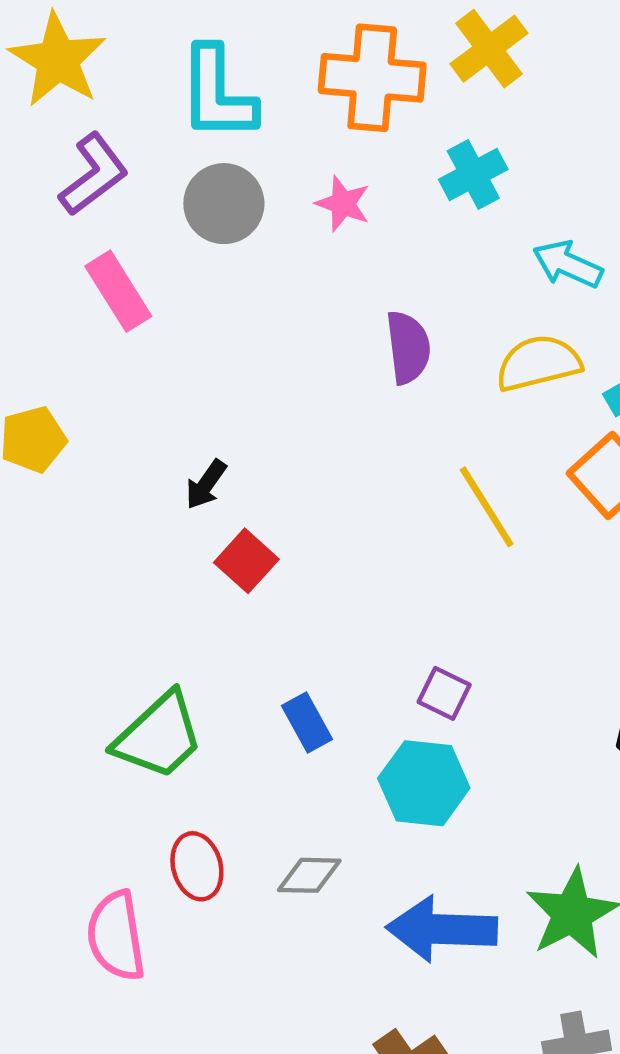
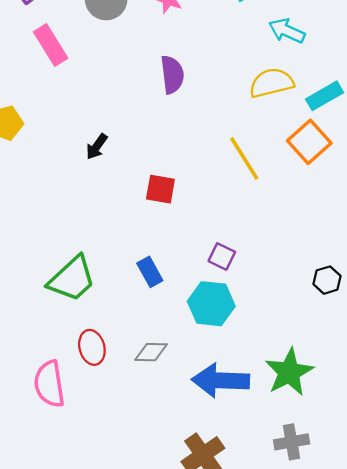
purple semicircle: (408, 347) -> (172, 75), moved
red square: (246, 561) -> (160, 189), moved, turned -32

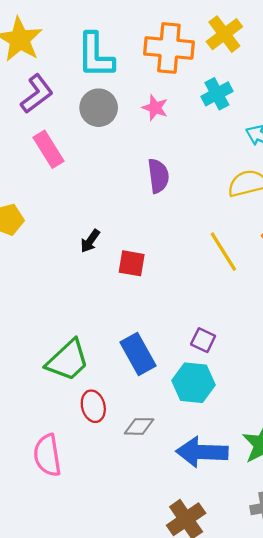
red square: (160, 189) -> (132, 263), moved
blue rectangle: (150, 272) -> (138, 354), size x1.5
red ellipse: (92, 347) -> (93, 406), moved

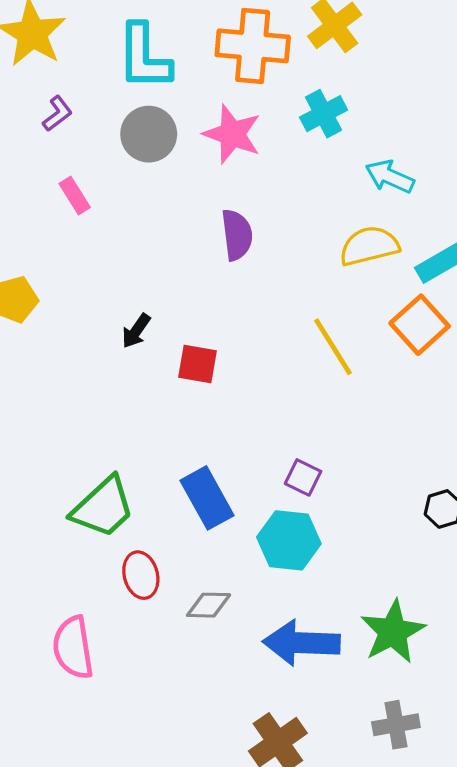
purple L-shape: (37, 94) -> (57, 114), size x0.6
pink star: (155, 108) -> (232, 134), size x1.5
pink rectangle: (48, 149) -> (75, 196), size x0.7

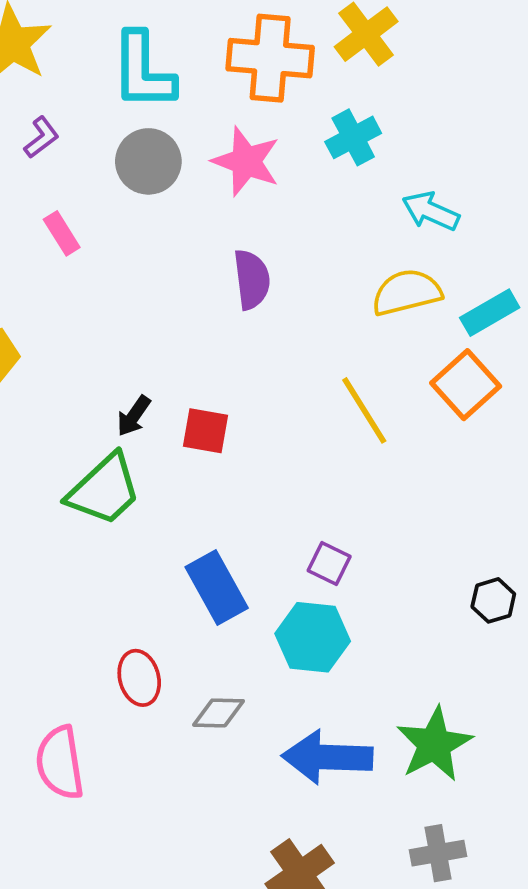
black arrow: (136, 331) -> (134, 416), moved
green trapezoid: (103, 507) -> (104, 490), moved

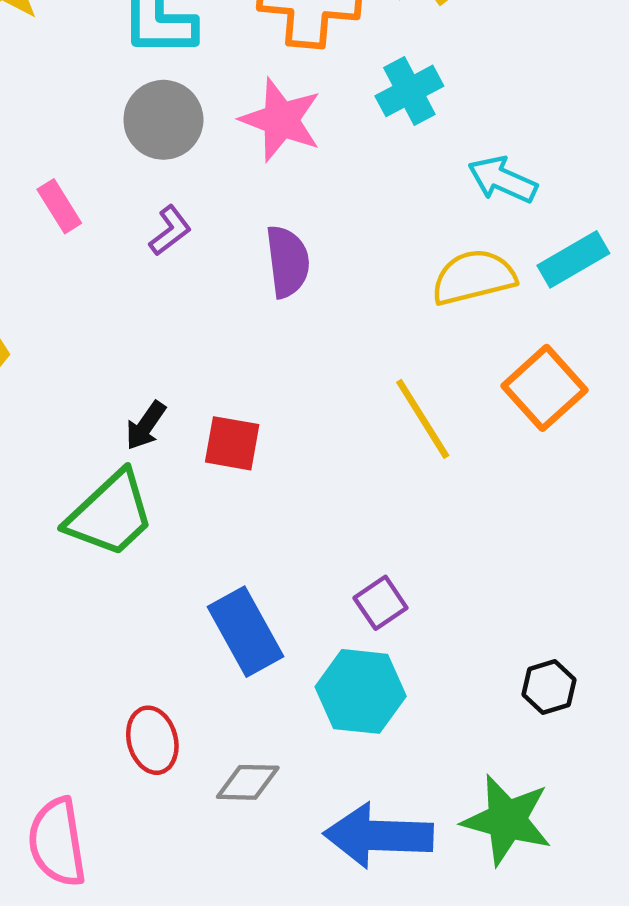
purple L-shape: (41, 137) -> (170, 231), moved
cyan rectangle: (490, 313) -> (573, 259), moved
purple square: (329, 564) -> (381, 603), turned 30
black hexagon: (493, 600) -> (549, 687), moved
green star: (434, 744) -> (507, 820), turned -30

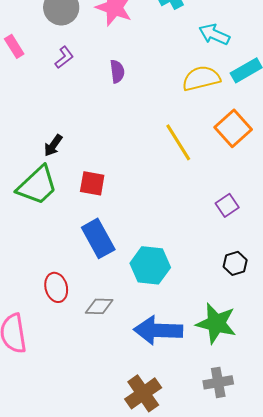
purple semicircle: (288, 262) -> (117, 71), size x0.7
red square: (232, 443) -> (92, 183), moved
purple square: (381, 603) -> (227, 205), moved

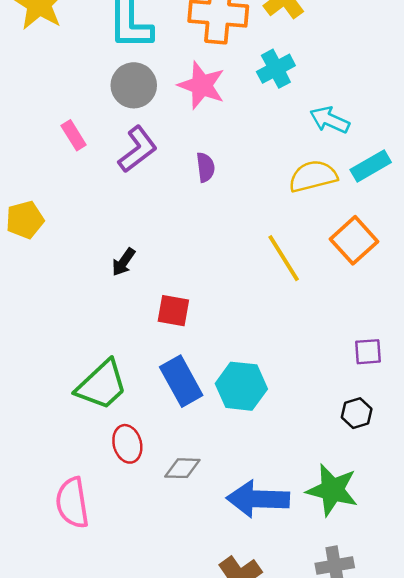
purple L-shape: (64, 57) -> (138, 149), size x1.6
green trapezoid: (37, 185) -> (102, 385), moved
purple square: (227, 205) -> (368, 352), moved, turned 30
cyan hexagon: (150, 265) -> (241, 386), moved

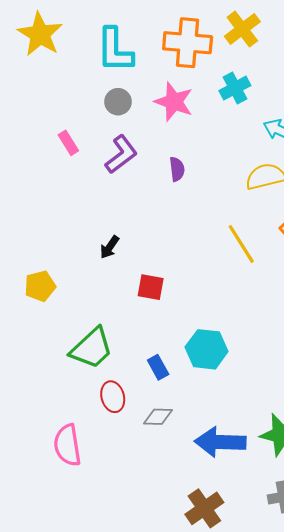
gray circle: (134, 85) -> (118, 102), size x0.7
yellow pentagon: (25, 220) -> (40, 286), moved
blue rectangle: (181, 381) -> (158, 367), moved, size x0.6

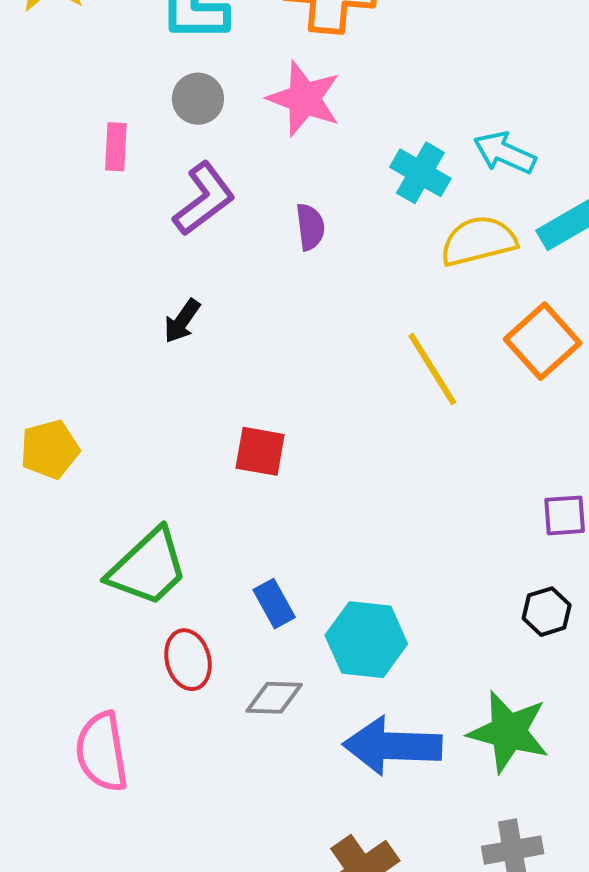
cyan cross: (235, 88) -> (420, 173), moved, turned -32
pink rectangle: (68, 143) -> (116, 147), moved, turned 35
black arrow: (110, 247) -> (182, 321), moved
cyan hexagon: (207, 349) -> (366, 640), moved

